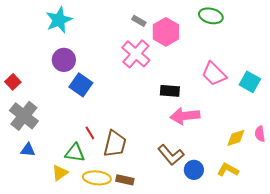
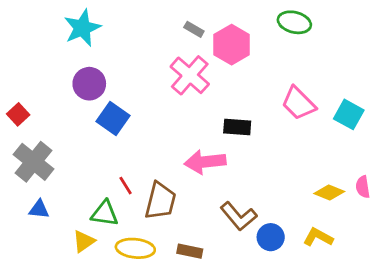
pink arrow: (185, 116) -> (205, 162), moved
yellow diamond: (236, 138) -> (329, 193), turned 40
brown rectangle: (125, 180) -> (190, 251), moved

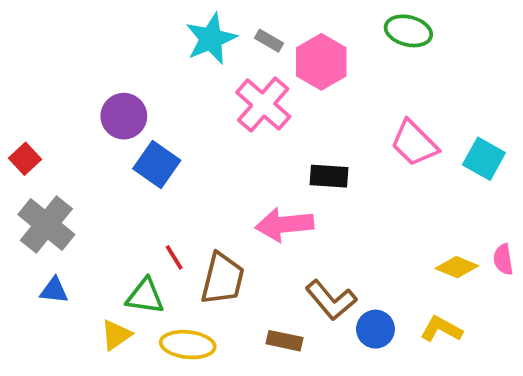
cyan star: (82, 28) -> (211, 39), moved
brown rectangle: (190, 251) -> (284, 341), moved

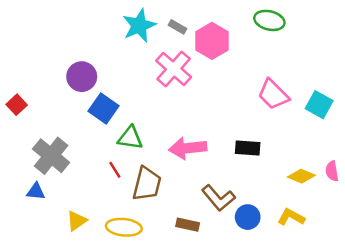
black rectangle: (329, 176) -> (248, 148), moved
gray cross: (46, 225) -> (51, 156), moved
green triangle: (145, 296) -> (130, 138), moved

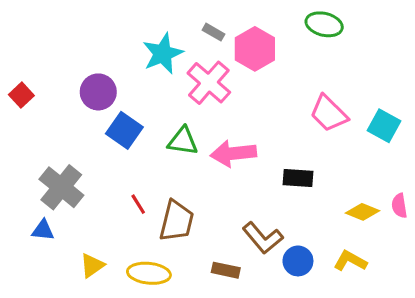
cyan star: (139, 26) -> (163, 54), moved
red square: (17, 105) -> (21, 95), moved
green triangle: (130, 138) -> (183, 141), moved
pink arrow: (188, 148) -> (233, 153), moved

